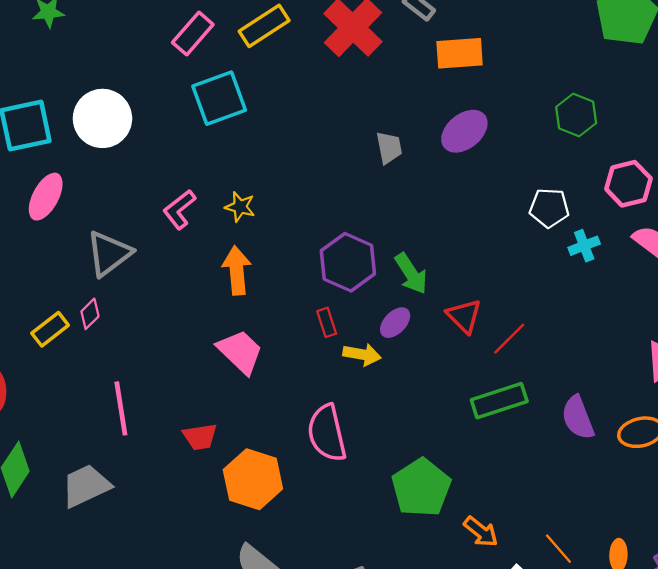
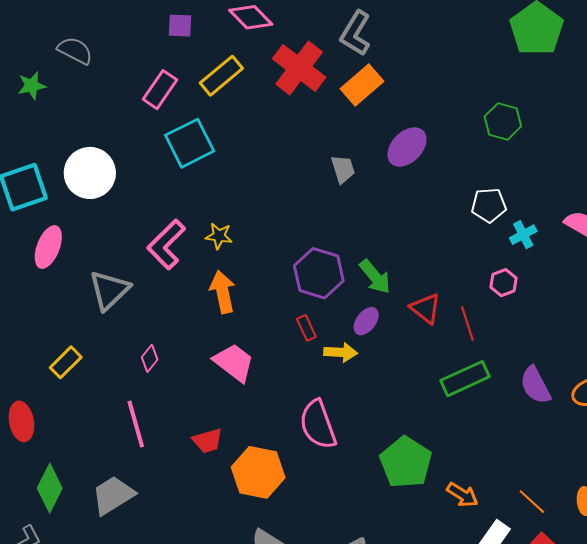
orange rectangle: (460, 53) -> (362, 85), moved, turned -30
pink hexagon: (628, 184) -> (503, 283), moved, size x0.7
pink L-shape: (179, 209) -> (166, 244), size x1.4
pink diamond: (90, 314) -> (150, 358), moved
red line: (509, 339) -> (467, 323), turned -56

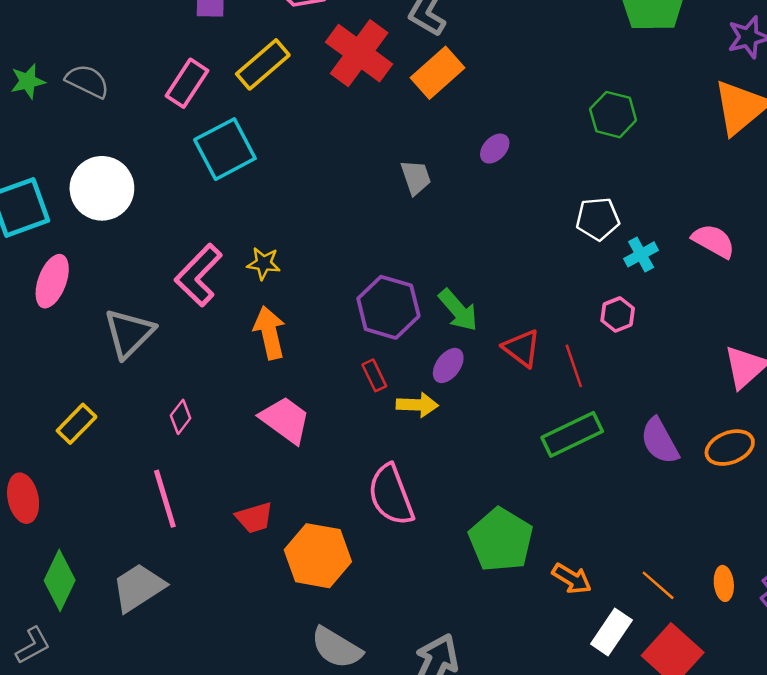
gray semicircle: (75, 51) -> (87, 81), moved
purple ellipse: (407, 147) -> (495, 149), size x0.6

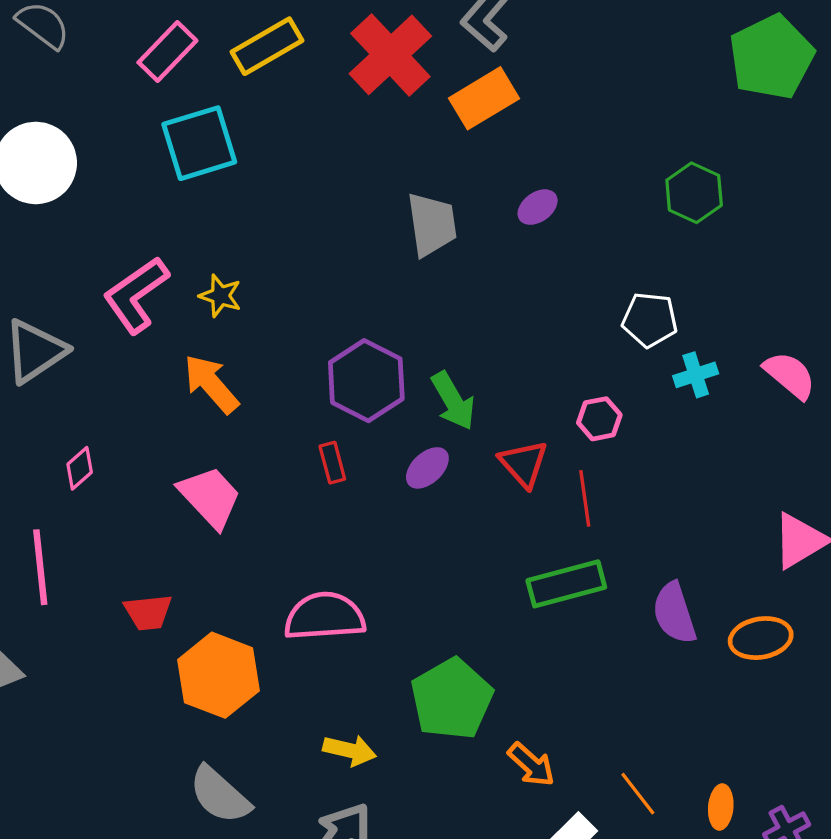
gray trapezoid: (416, 177) -> (432, 224), size x1.4
pink hexagon: (618, 314) -> (599, 419), moved
orange arrow: (269, 333) -> (211, 384), turned -39
yellow arrow: (417, 405) -> (350, 750), moved
pink semicircle: (391, 495) -> (325, 616), turned 96

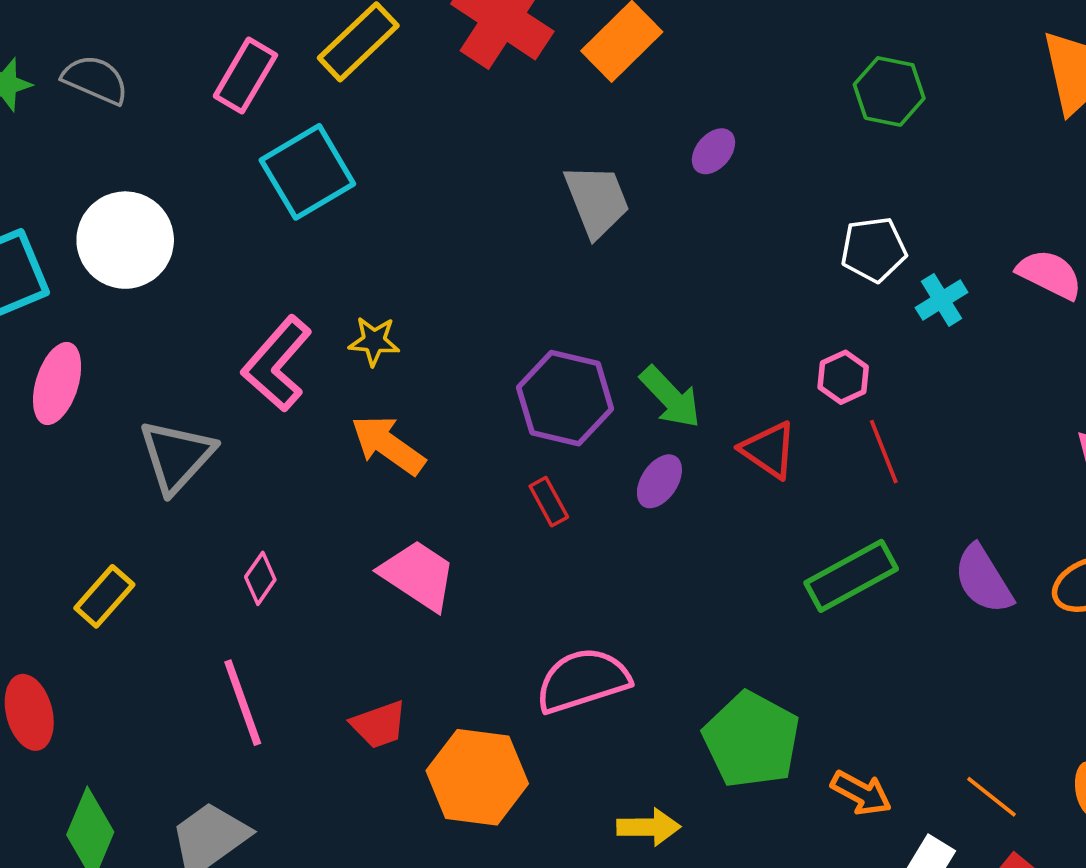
red line: (585, 498) -> (884, 452), moved

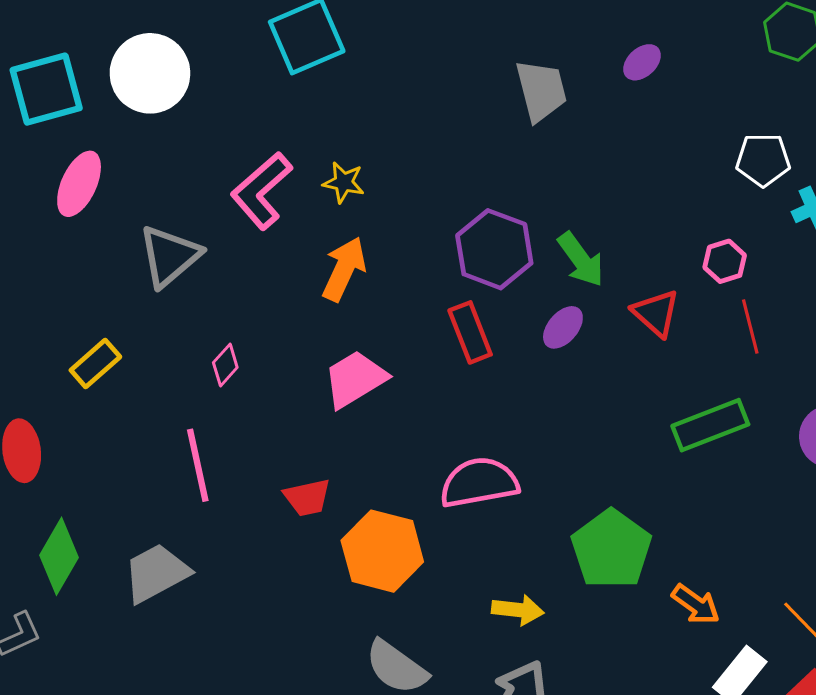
orange arrow: (388, 445) -> (344, 269), turned 72
red rectangle: (549, 502) -> (470, 332), size x1.5
pink trapezoid: (418, 575) -> (355, 379), turned -72

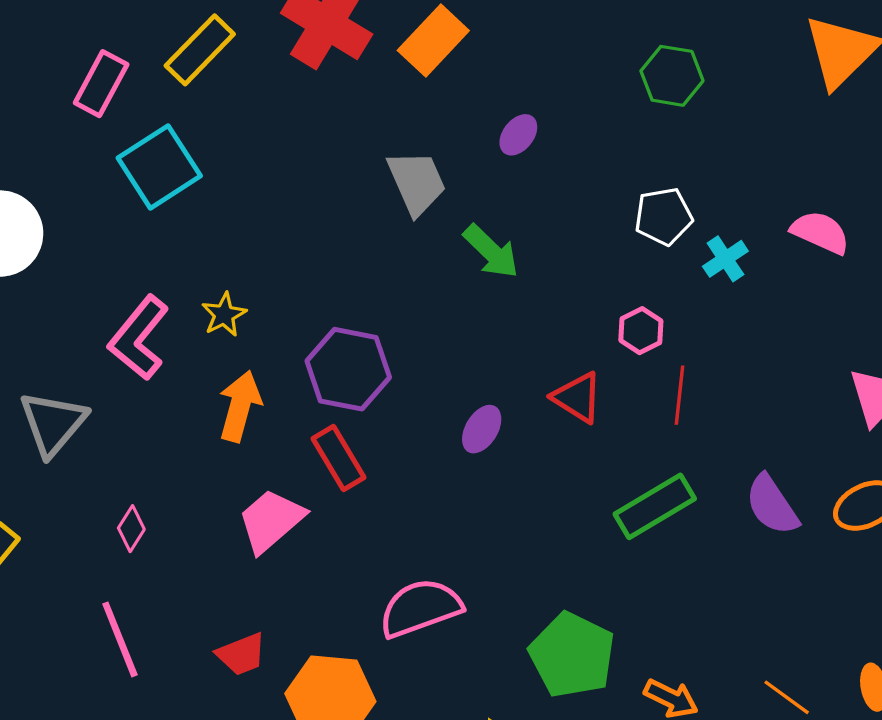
yellow star: (344, 182) -> (224, 315), turned -30
purple hexagon: (494, 249) -> (348, 369), moved
green arrow: (581, 260) -> (491, 251), moved
red line: (750, 327) -> (679, 395), turned 30
red rectangle: (470, 332) -> (338, 458), moved

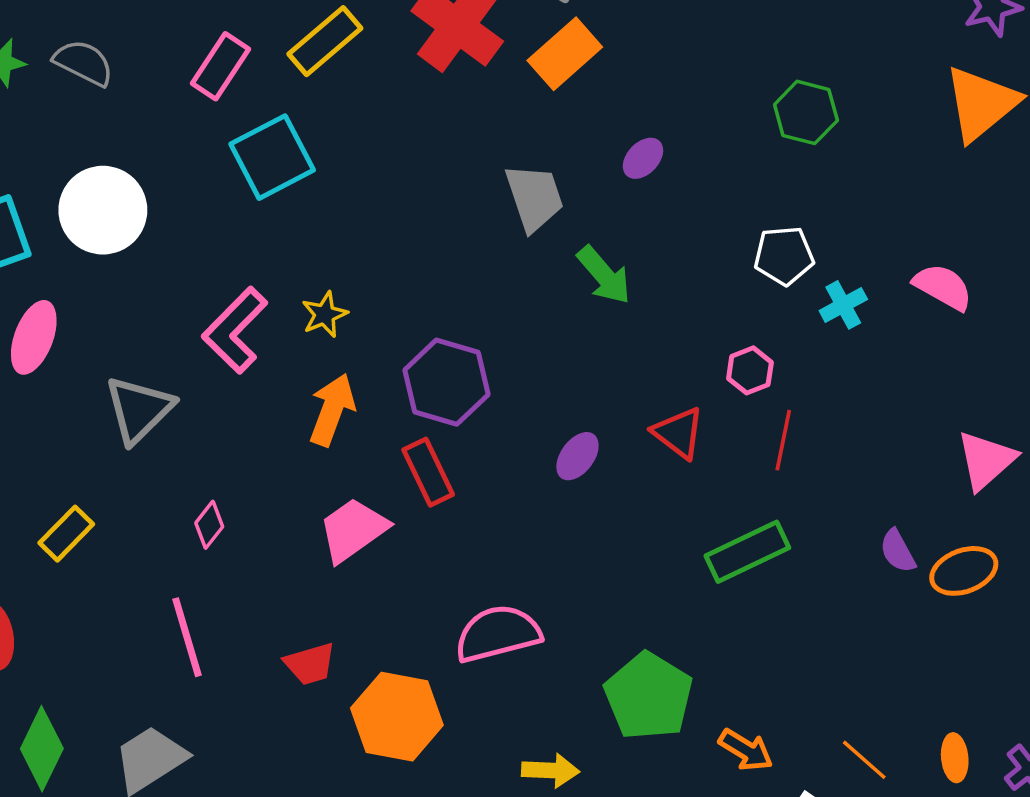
purple semicircle: (772, 505) -> (898, 551), moved, size x0.7

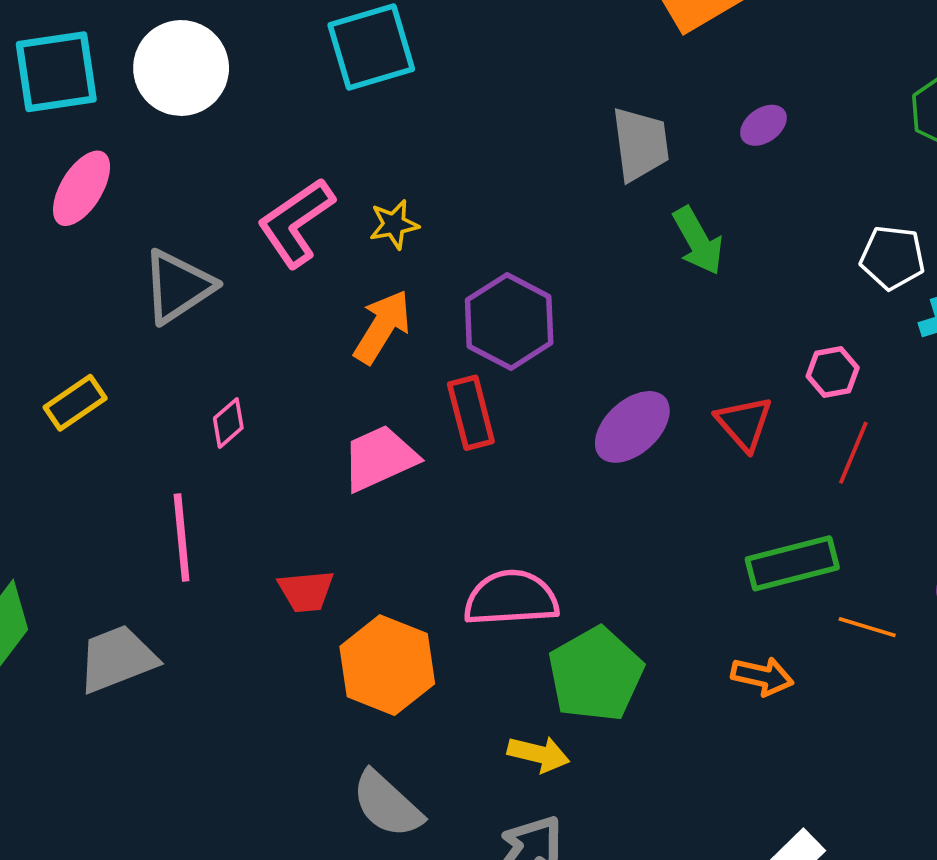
purple ellipse: (577, 456) -> (632, 427), size x1.5
green pentagon: (649, 696) -> (596, 674), moved
orange arrow: (746, 750) -> (762, 676), moved, turned -30
orange line: (864, 760) -> (867, 627), moved, turned -36

